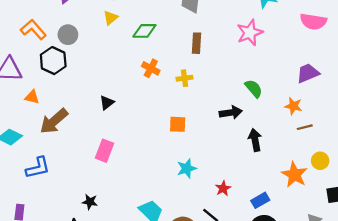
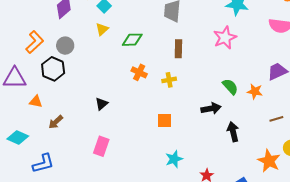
orange L-shape: (33, 29) -> (35, 42), turned 90
orange star: (293, 106) -> (255, 91), moved
brown arrow: (54, 121) -> (56, 122), size x0.6

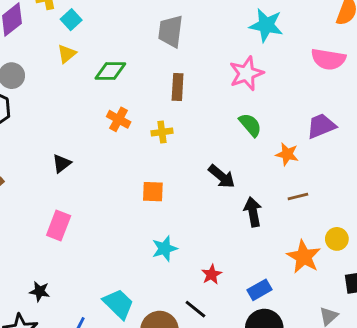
green semicircle: (230, 87) -> (250, 125), moved
black arrow: (211, 108) -> (222, 176), turned 48
brown line: (276, 119) -> (298, 196), moved

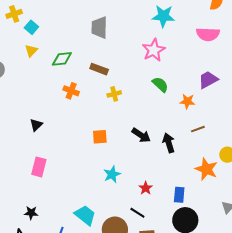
brown rectangle: (178, 87) -> (99, 69), moved, turned -66
yellow cross: (162, 132) -> (114, 94), moved
black arrow: (222, 176) -> (141, 135), moved
blue rectangle: (260, 290) -> (179, 195), turned -49

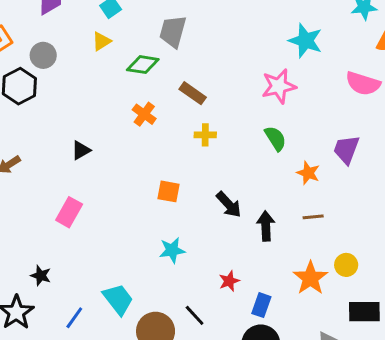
gray trapezoid: (99, 27) -> (173, 31), moved
purple trapezoid: (208, 80) -> (346, 149), turned -55
red star: (146, 188) -> (229, 281), moved

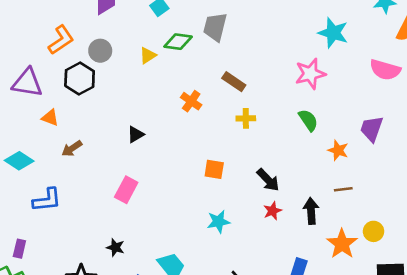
yellow triangle: (101, 41) -> (148, 55), moved
green diamond: (143, 65) -> (178, 42), moved
black arrow: (266, 226) -> (311, 211), moved
black star: (41, 276) -> (115, 247), moved
red star: (229, 281) -> (272, 211), moved

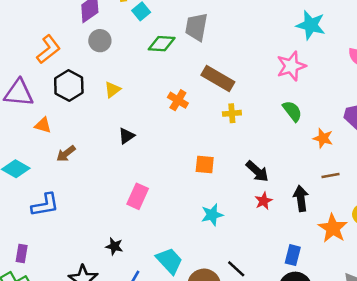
gray circle: (100, 51) -> (100, 41), moved
yellow triangle: (148, 55) -> (113, 90), moved
brown rectangle: (234, 82) -> (218, 79), size x1.4
pink rectangle: (126, 190) -> (138, 196), moved

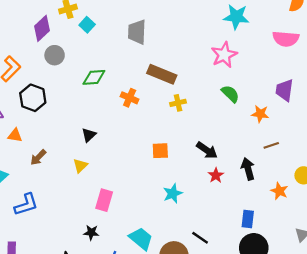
green diamond: (162, 44) -> (94, 77), moved
yellow triangle: (113, 90) -> (80, 166), moved
pink rectangle: (138, 196) -> (104, 200), moved
orange star: (333, 228) -> (279, 191), size x0.7

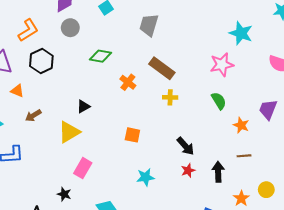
orange square: (160, 151) -> (132, 135), moved
yellow triangle: (80, 166) -> (69, 132), size x1.6

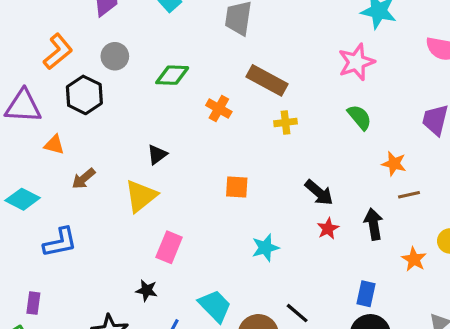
gray circle: (70, 28) -> (115, 56), moved
orange star: (241, 125) -> (394, 164), moved

